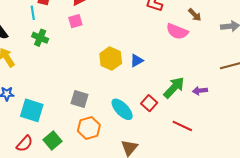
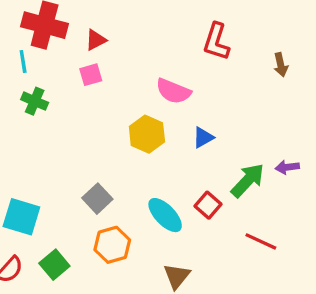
brown arrow: (195, 15) -> (281, 65), turned 32
pink semicircle: (177, 31) -> (173, 91), moved
blue triangle: (137, 61) -> (203, 137), moved
purple arrow: (200, 91) -> (287, 167), moved
gray square: (80, 99) -> (97, 199), turned 30

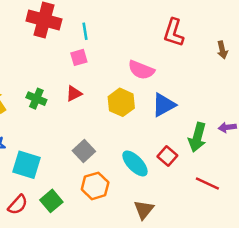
red triangle: (96, 40) -> (74, 94), moved
cyan line: (23, 61) -> (85, 31), moved
green cross: (35, 101) -> (36, 99), moved
blue triangle: (203, 137) -> (164, 105), size x1.5
green arrow: (248, 180) -> (197, 137), turned 152

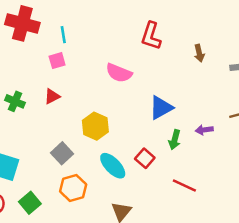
yellow hexagon: (121, 102) -> (95, 126), moved
blue triangle: (164, 105) -> (161, 108), moved
green arrow: (197, 137) -> (175, 140), size x0.7

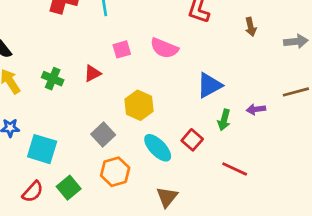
pink square: (57, 61) -> (122, 49), moved

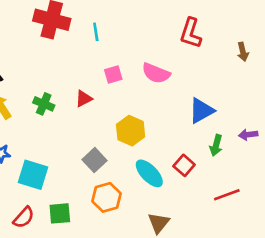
red line: (235, 169) -> (227, 195), turned -45
green square: (69, 188) -> (60, 213), turned 35

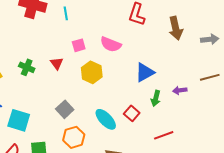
brown arrow: (243, 52) -> (176, 28), size x1.6
red triangle: (84, 99) -> (57, 63), turned -40
yellow hexagon: (131, 131) -> (92, 72), moved

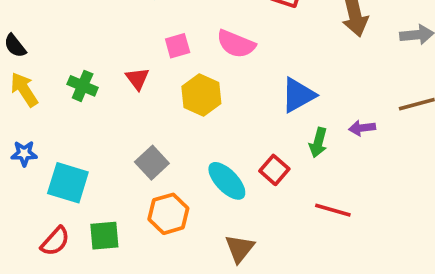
red line: (164, 135) -> (333, 210), turned 36

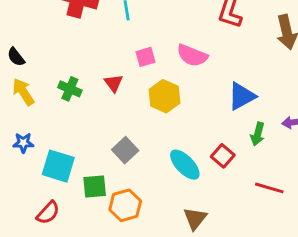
orange hexagon: (168, 214) -> (125, 205), moved
green square: (104, 236) -> (95, 186), moved

